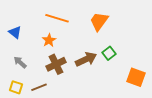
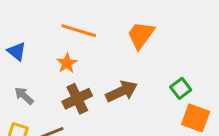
green square: (109, 53) -> (181, 88), moved

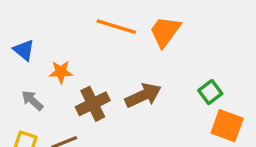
orange line: (79, 31) -> (116, 27), moved
orange star: (67, 63) -> (61, 72), moved, turned 30

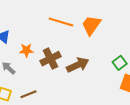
brown cross: (93, 104) -> (50, 59), moved

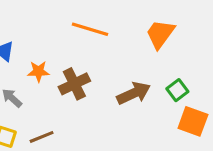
orange trapezoid: (91, 25) -> (160, 34), moved
brown arrow: (78, 65) -> (134, 93), moved

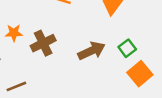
orange square: (193, 121) -> (140, 74), turned 30

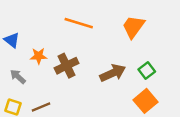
orange square: (140, 74) -> (146, 101), moved

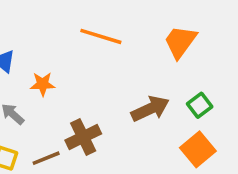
brown cross: (67, 66) -> (83, 137), moved

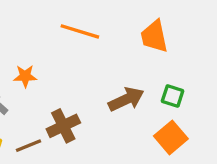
orange trapezoid: (180, 42) -> (154, 36), turned -48
green square: (200, 105) -> (173, 96), turned -35

